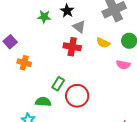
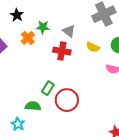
black star: (67, 11) -> (17, 15), moved
green star: (44, 17) -> (43, 27), moved
orange cross: (24, 63) -> (28, 38), moved, turned 32

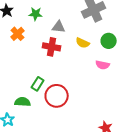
green star: (43, 27) -> (36, 14), moved
gray triangle: (69, 31) -> (59, 27), turned -32

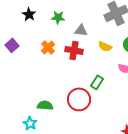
orange cross: (18, 34) -> (48, 47), moved
green rectangle: (38, 84) -> (97, 82), moved

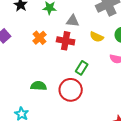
green rectangle: (97, 82) -> (82, 68), moved
green semicircle: (45, 105) -> (39, 86), moved

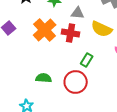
yellow semicircle: (97, 37) -> (102, 29), size x1.5
orange cross: (40, 38) -> (45, 30), size x1.6

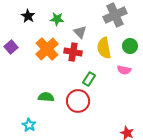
gray triangle: (78, 13) -> (80, 32), turned 40
yellow semicircle: (102, 29) -> (104, 48), turned 55

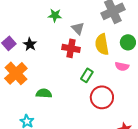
black star: (28, 16) -> (30, 44), moved
orange cross: (47, 49) -> (16, 73), moved
red circle: (78, 101) -> (102, 97), moved

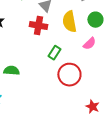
pink semicircle: (122, 66) -> (89, 44), turned -56

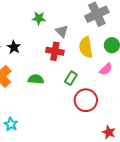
green semicircle: (11, 71) -> (36, 79), moved

